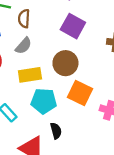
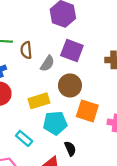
gray semicircle: (24, 46) -> (47, 63), moved

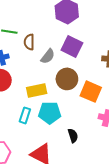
orange square: (87, 111) -> (91, 92), moved
cyan rectangle: (24, 138) -> (25, 115), moved, turned 63
black semicircle: (70, 149) -> (73, 136), moved

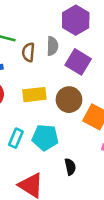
gray semicircle: (48, 56) -> (52, 46), moved, turned -42
yellow rectangle: (37, 91) -> (34, 95), moved

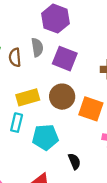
cyan rectangle: (16, 138) -> (17, 123), moved

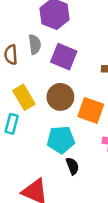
yellow rectangle: (28, 97) -> (24, 97), turned 75
cyan pentagon: (45, 137) -> (61, 140), moved

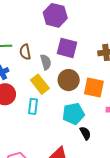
gray semicircle: (35, 44) -> (46, 62), moved

